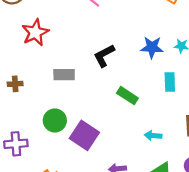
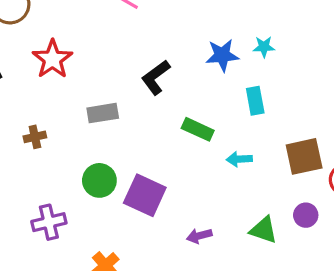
cyan arrow: (153, 136) -> (239, 159), moved

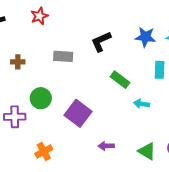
red star: (52, 59) -> (39, 16), size x0.7
green circle: (99, 180) -> (41, 98), moved

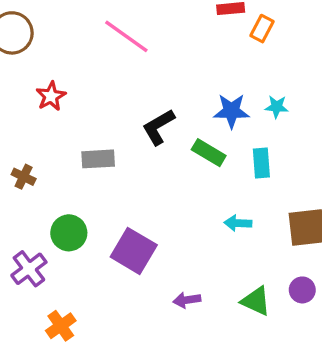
brown cross: (18, 62) -> (24, 177), turned 32
green rectangle: (120, 80) -> (209, 153), moved
purple cross: (15, 117) -> (29, 269), turned -30
orange cross: (44, 151) -> (61, 326), moved

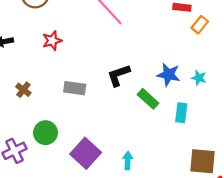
cyan arrow: (238, 223) -> (128, 161), moved, turned 78

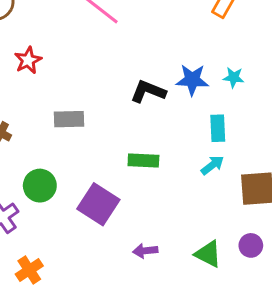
black L-shape: (119, 75) -> (148, 91), moved, turned 50
green rectangle: (148, 99) -> (143, 160), moved, turned -30
cyan arrow: (128, 161) -> (212, 165), moved, turned 60

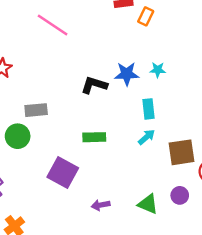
green circle: (40, 186) -> (18, 136), moved

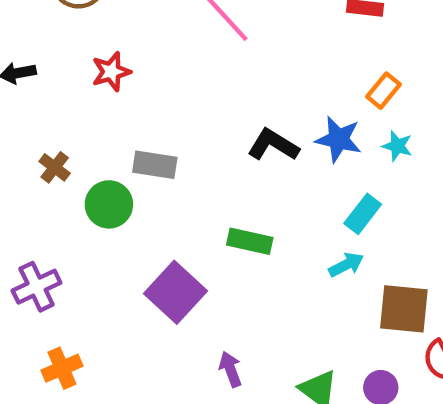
orange rectangle: (146, 16) -> (384, 91), moved
cyan rectangle: (148, 109) -> (363, 214), turned 30
purple arrow: (101, 205) -> (230, 369), turned 66

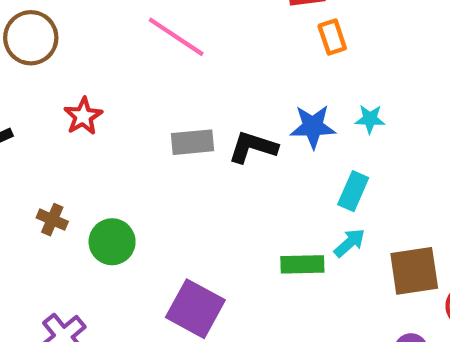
orange rectangle: (384, 91) -> (332, 37), moved, turned -44
gray rectangle: (155, 165) -> (192, 142), moved
green rectangle: (250, 241) -> (302, 264), moved

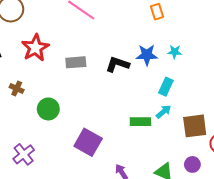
red star: (83, 116) -> (35, 48), size x1.5
gray rectangle: (192, 142) -> (76, 62), moved
brown cross: (52, 220) -> (17, 89), moved

